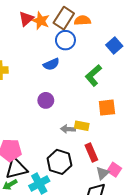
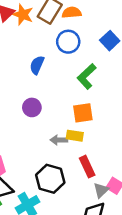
blue circle: (65, 40) -> (68, 42), moved
blue semicircle: (51, 64) -> (37, 65), turned 140
orange square: (107, 108) -> (83, 113), moved

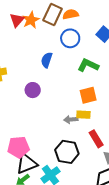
orange star: (23, 15) -> (31, 20), turned 30
green L-shape: (87, 76) -> (88, 65), turned 75
purple circle: (32, 107) -> (33, 90), moved

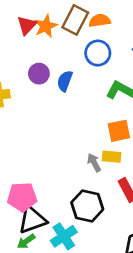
purple circle: (33, 90) -> (39, 74), moved
gray arrow: (71, 120) -> (94, 163), turned 64

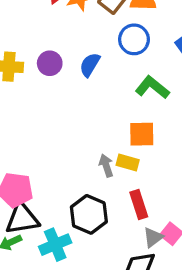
purple circle: (39, 74) -> (50, 63), moved

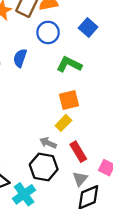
yellow rectangle: (128, 162) -> (63, 123), turned -49
gray arrow: (106, 166) -> (48, 143), moved, turned -35
gray triangle: (153, 237) -> (80, 179), moved

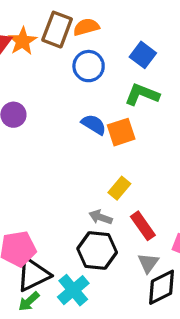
blue semicircle: (20, 58) -> (94, 124), moved, turned 108
green L-shape: (69, 64) -> (142, 95), moved
orange square: (69, 100) -> (121, 132), moved

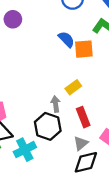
gray arrow: (101, 217) -> (56, 104), turned 49

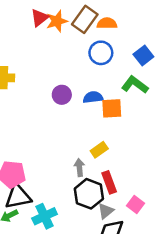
purple circle: (13, 19) -> (62, 95), moved
blue semicircle: (66, 39) -> (93, 97), turned -54
black hexagon: (48, 126) -> (89, 194), moved

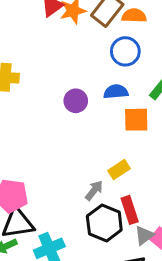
blue semicircle: (93, 97) -> (116, 92), moved
gray arrow: (79, 167) -> (94, 190), turned 42
gray triangle: (106, 211) -> (144, 235), moved

